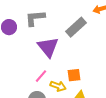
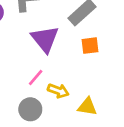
orange square: (74, 75) -> (90, 46), moved

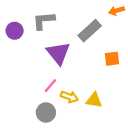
orange square: (90, 46) -> (112, 59), moved
yellow triangle: (87, 107) -> (94, 100), moved

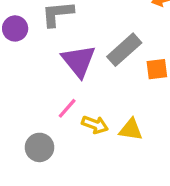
gray rectangle: (90, 31) -> (124, 50), moved
gray circle: (46, 112) -> (40, 147), moved

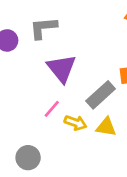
gray rectangle: (124, 50) -> (101, 95), moved
gray circle: (40, 147) -> (28, 158), moved

